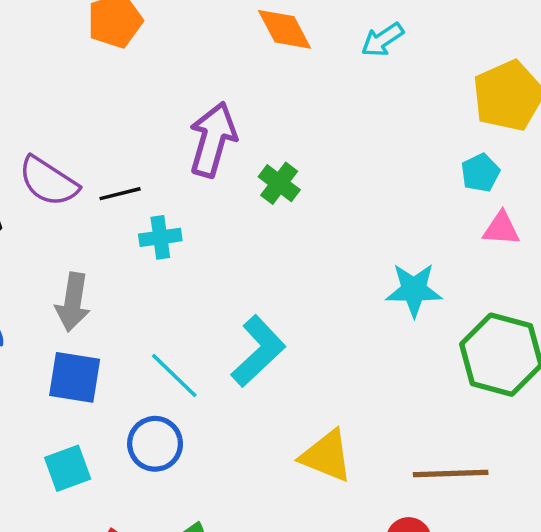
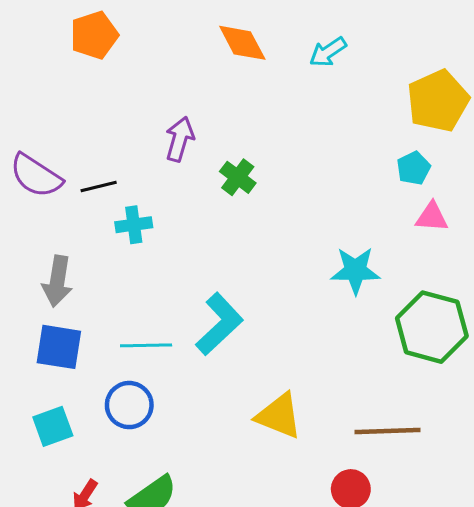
purple arrow: (213, 139) -> (180, 139), size x0.7
cyan line: (174, 376) -> (146, 345), turned -45

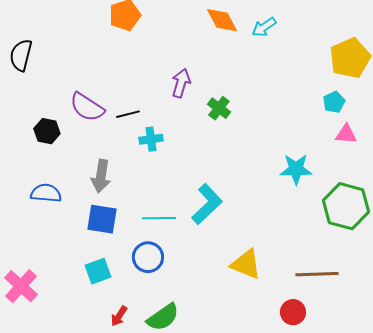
cyan arrow: (328, 52) -> (264, 27), moved

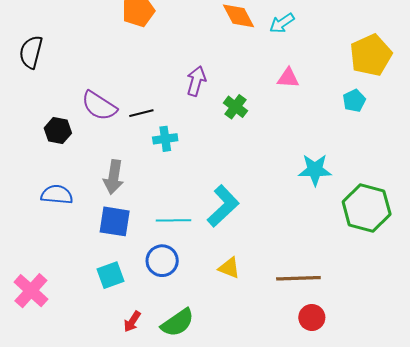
pink triangle: (346, 134) -> (288, 78), moved
yellow triangle: (246, 264) -> (229, 268), moved, size x0.7
brown line: (317, 274) -> (298, 278), moved

